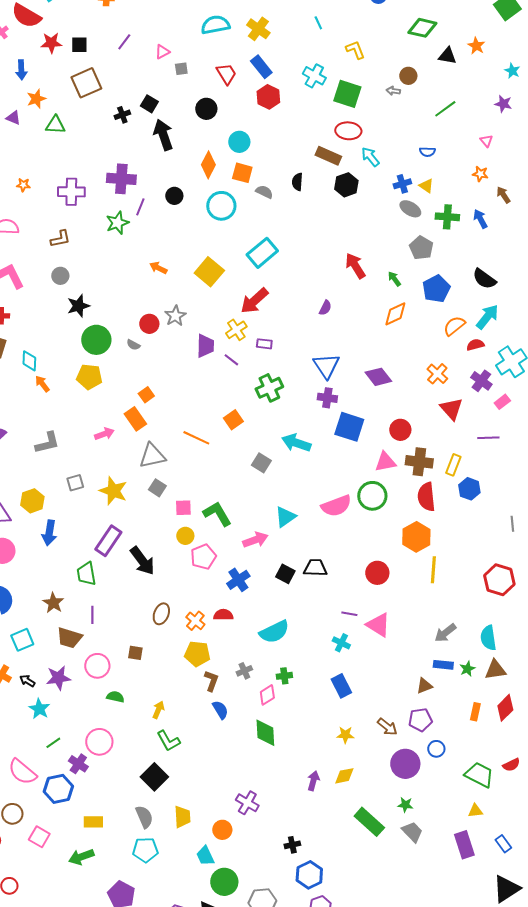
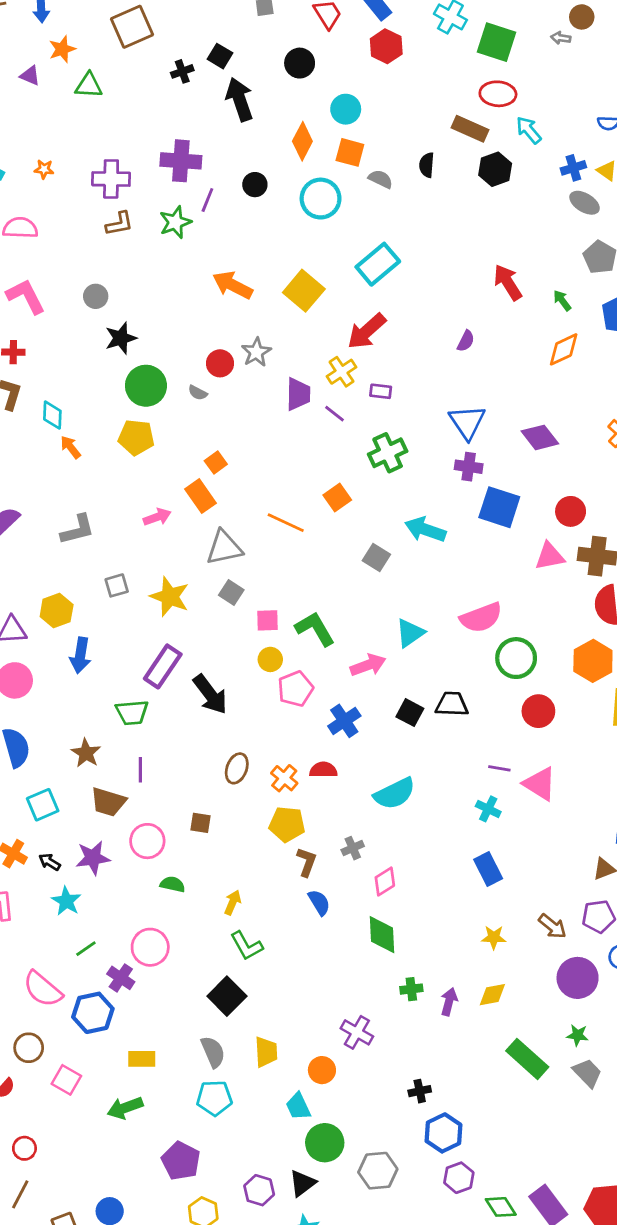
brown L-shape: (60, 239) -> (119, 224), moved
orange arrow: (158, 268) -> (233, 285), size x1.6
green circle: (372, 496) -> (516, 658), moved
green trapezoid: (86, 574) -> (132, 713), turned -85
green cross: (284, 676) -> (411, 989), moved

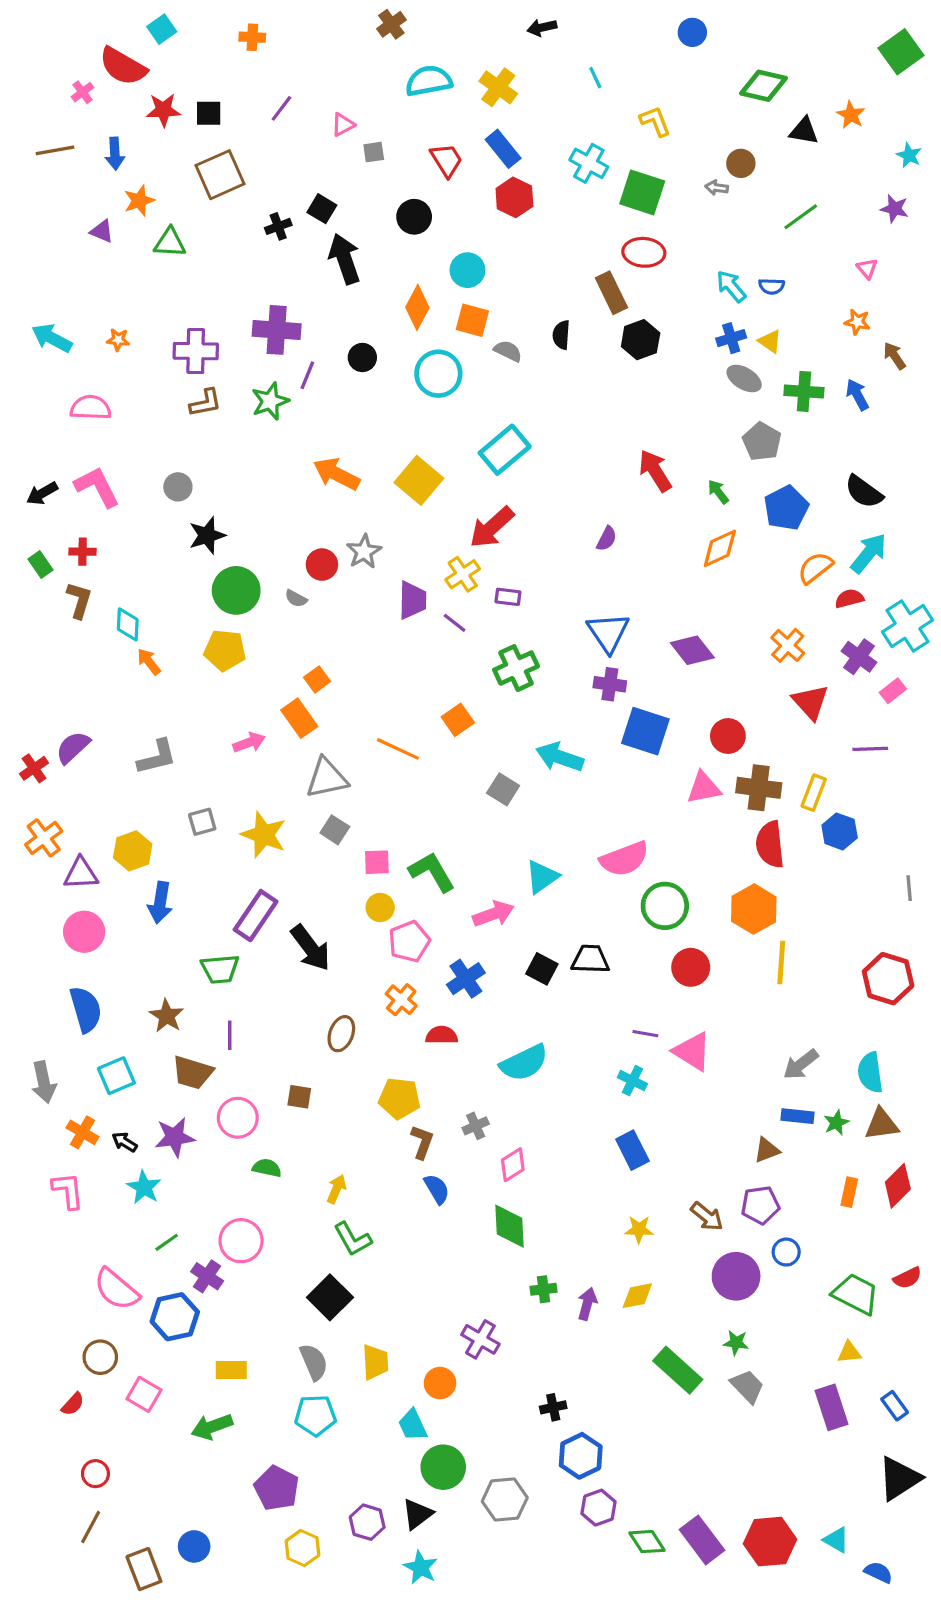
brown rectangle: (470, 129) -> (611, 293), turned 40
cyan arrow: (529, 130) -> (731, 286), moved
orange cross: (284, 778) -> (401, 1000), moved

